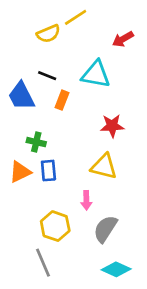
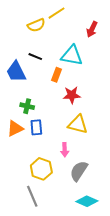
red arrow: (123, 39) -> (92, 29), turned -35
orange rectangle: (62, 100) -> (57, 75), moved
red star: (112, 126) -> (72, 95), moved

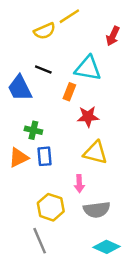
gray semicircle: (79, 171) -> (97, 210), turned -130

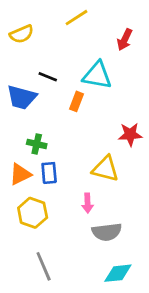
yellow semicircle: (45, 31) -> (22, 34), moved
blue trapezoid: (20, 88) -> (22, 97), turned -48
red star: (88, 117) -> (130, 134), moved
yellow hexagon: (51, 207) -> (33, 213), moved
cyan diamond: (107, 247) -> (118, 273), turned -30

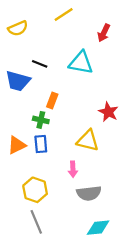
orange rectangle: (77, 101) -> (52, 100), moved
red star: (130, 134) -> (108, 112), turned 30
green cross: (37, 144) -> (41, 120), moved
yellow hexagon: (33, 213) -> (35, 190), moved

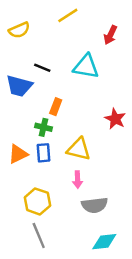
yellow triangle: (88, 141) -> (79, 149), moved

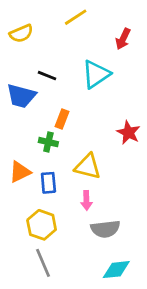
cyan triangle: (86, 67) -> (96, 74), turned -44
blue rectangle: (44, 153) -> (48, 183), moved

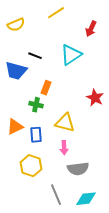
gray line: (43, 263) -> (56, 195), moved

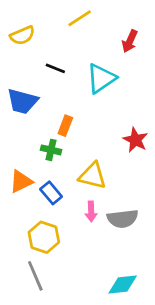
black line: (35, 56) -> (55, 68), moved
blue rectangle: (36, 135) -> (51, 193), turned -35
gray semicircle: (78, 169) -> (123, 219), moved
gray line: (56, 195) -> (35, 276), moved

